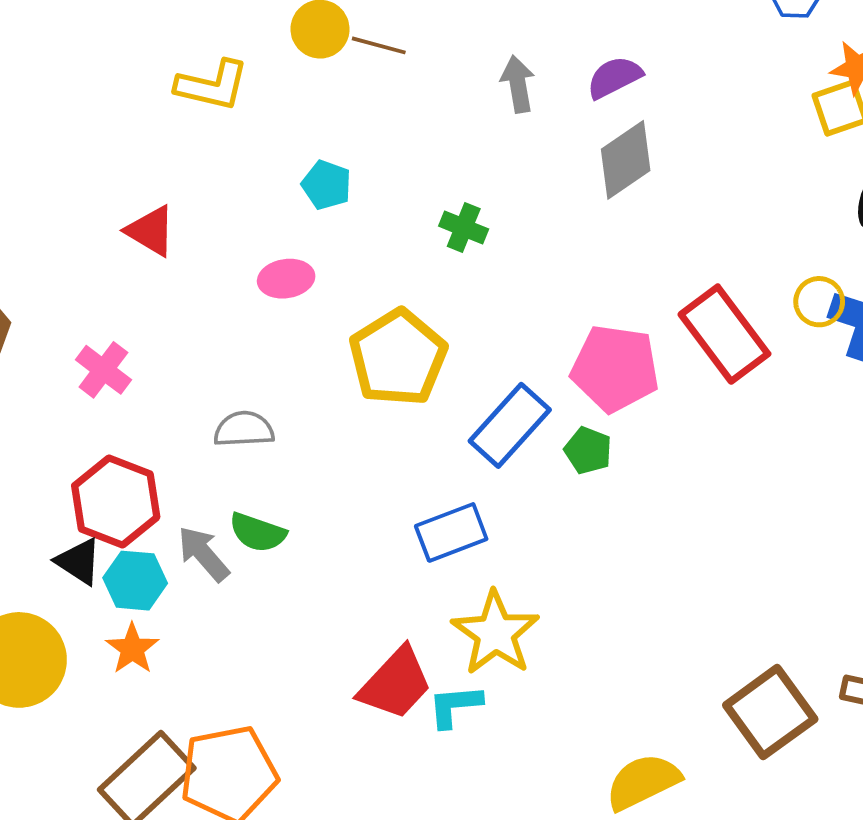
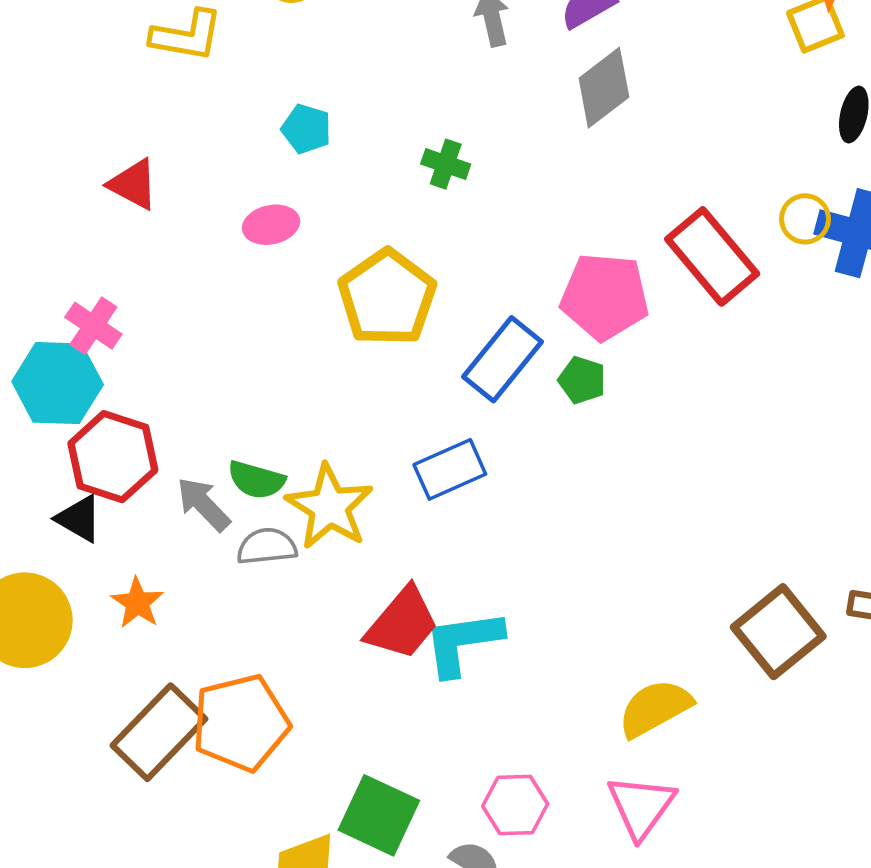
gray semicircle: (244, 429) -> (267, 546), moved
cyan hexagon: (135, 581) -> (58, 383), moved, size x1.4
yellow star: (495, 633) -> (329, 507), moved
cyan L-shape: (455, 706) -> (463, 643), size x1.5

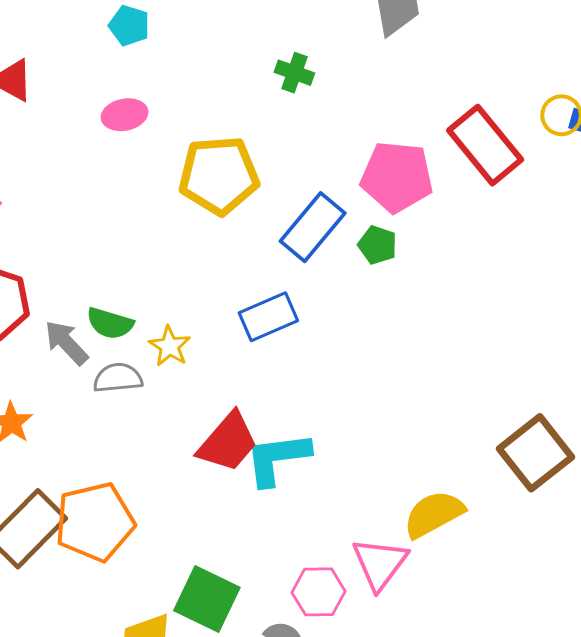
cyan pentagon: (306, 129) -> (129, 26), moved
green cross: (446, 164) -> (294, 73), moved
yellow pentagon: (387, 298) -> (219, 175), turned 30
yellow star: (329, 507) -> (170, 346), size x0.6
pink triangle: (641, 806) -> (380, 564), moved

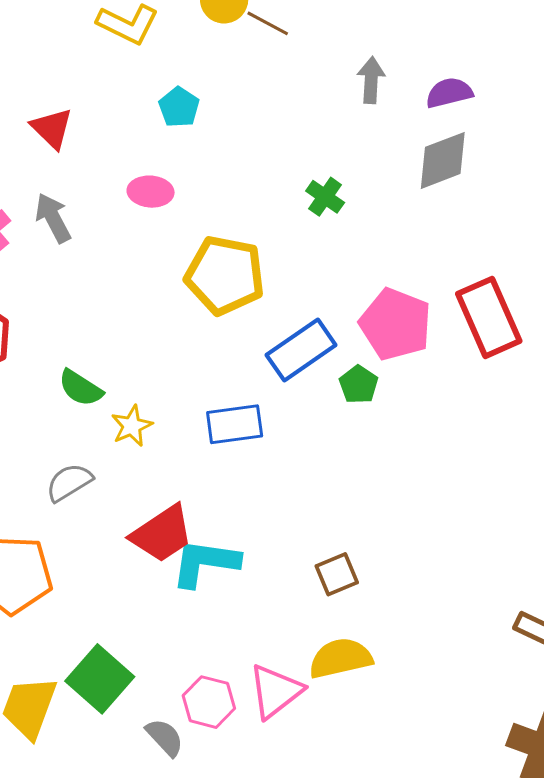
gray arrow: (66, 343) -> (53, 218), moved
gray semicircle: (118, 378) -> (69, 482), moved, turned -42
brown square: (535, 453) -> (337, 574), moved, size x0.6

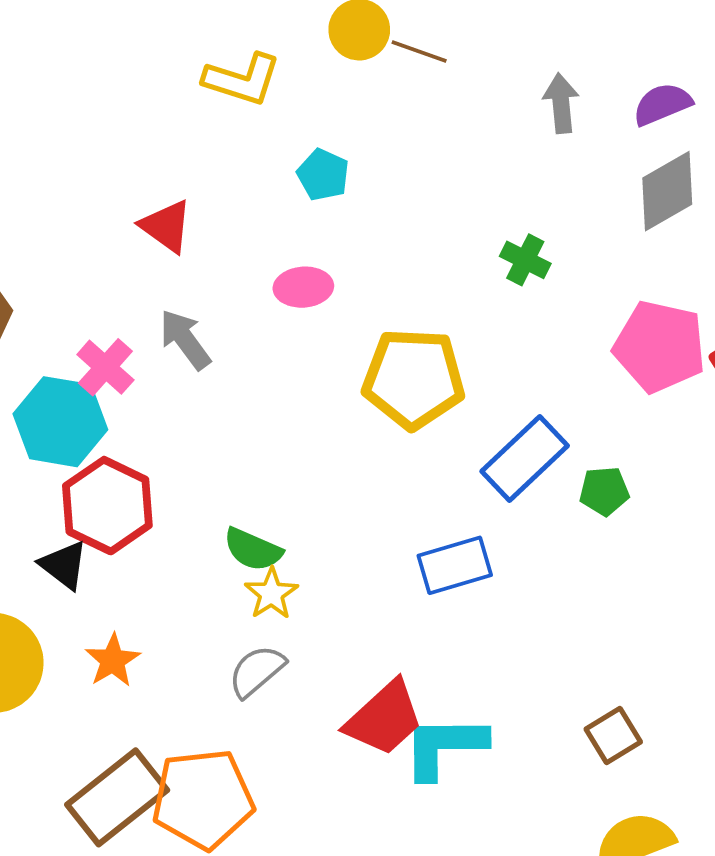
pink pentagon: (395, 324) -> (660, 347), moved
green pentagon: (359, 385) -> (604, 491), turned -30
yellow star: (132, 426) -> (271, 594), moved

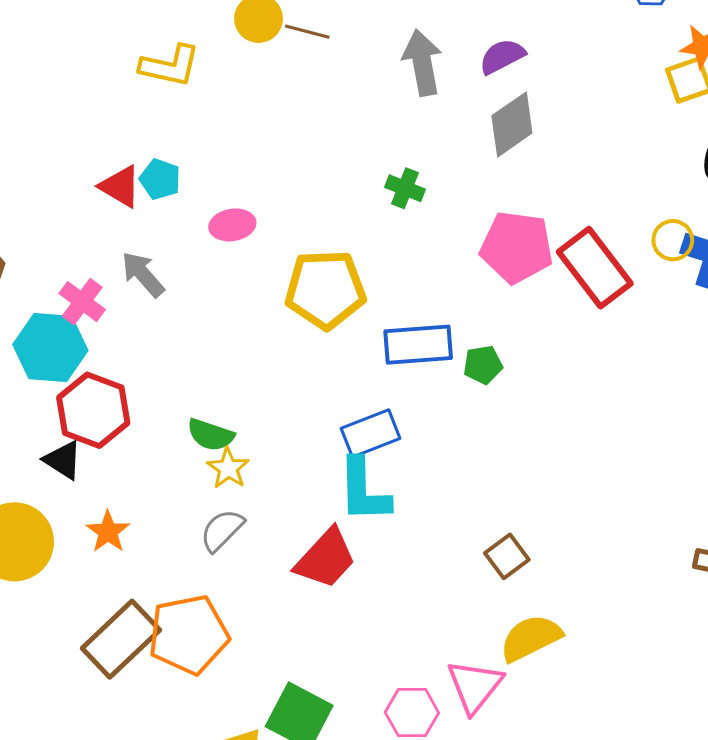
gray arrow: (561, 103) -> (422, 63), size x1.4
cyan pentagon: (323, 175) -> (160, 179), moved
blue rectangle: (525, 459) -> (418, 345), turned 44
cyan L-shape: (444, 747) -> (364, 490), moved, turned -86

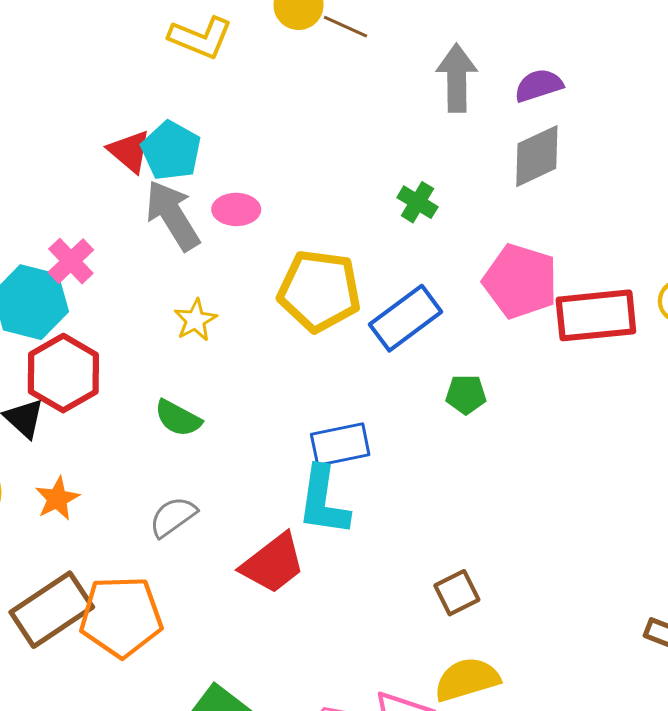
cyan pentagon: (160, 179) -> (171, 151), size x1.4
red rectangle: (595, 268) -> (596, 315), turned -68
gray arrow: (143, 274) -> (173, 215), moved, size x1.4
blue rectangle: (418, 345) -> (406, 318), moved, turned -42
yellow star: (228, 468) -> (195, 320), moved

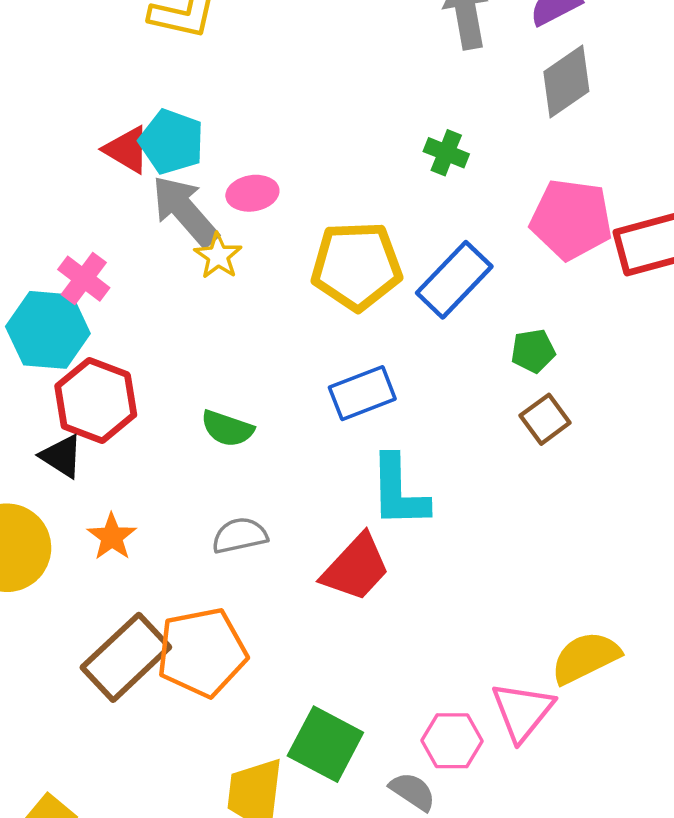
yellow star: (195, 320) -> (218, 256), moved
blue rectangle: (340, 444) -> (362, 393), moved
gray semicircle: (173, 517) -> (240, 536), turned 33
brown square: (457, 593) -> (545, 419), moved

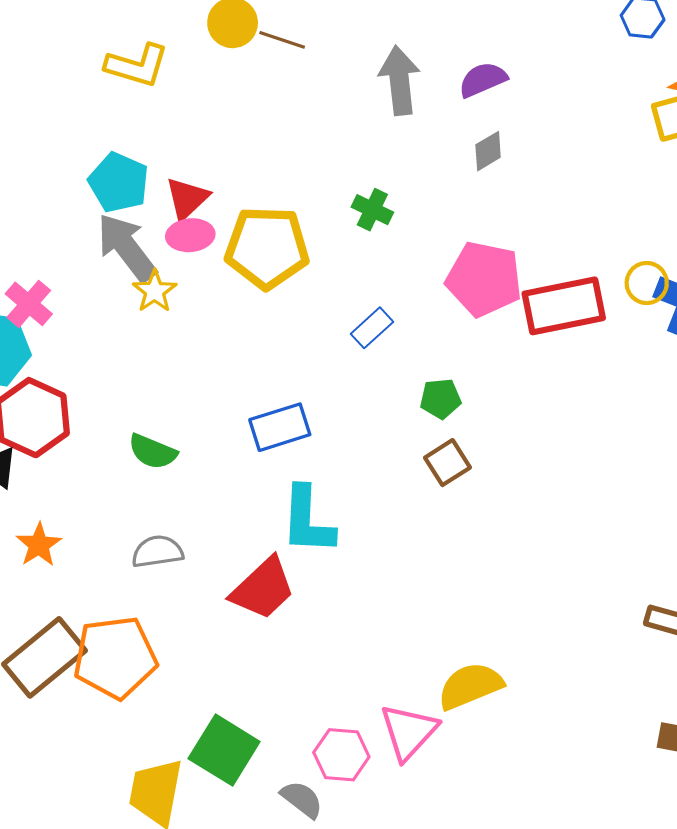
gray diamond: (566, 82) -> (488, 151), size x0.6
red triangle: (127, 150) -> (187, 198), moved, turned 42
yellow pentagon: (357, 266) -> (267, 248), moved
blue rectangle: (454, 280) -> (372, 328), size x0.6

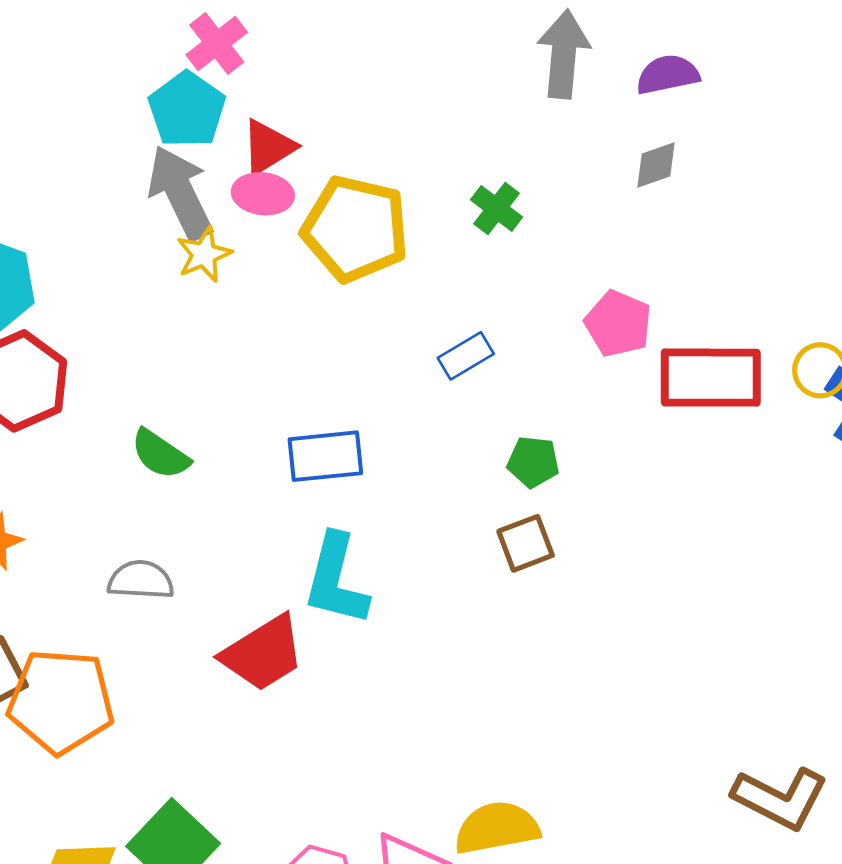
pink pentagon: (484, 279) -> (618, 324), size x0.7
pink cross: (29, 304) -> (217, 43), moved

